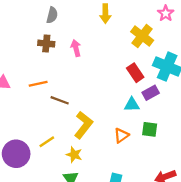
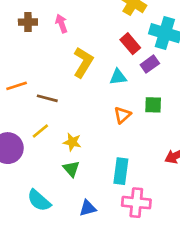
orange line: (38, 84) -> (17, 86), moved
brown line: (60, 100) -> (47, 98), moved
cyan triangle: (132, 105) -> (118, 77), moved
yellow L-shape: (83, 125) -> (83, 62), moved

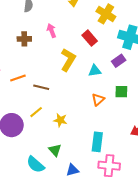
brown cross: (28, 22) -> (24, 39), moved
red rectangle: (130, 44) -> (90, 38), moved
green triangle: (71, 169) -> (55, 150), moved

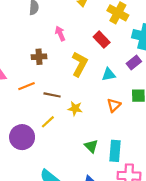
brown cross: (24, 39) -> (39, 57), moved
yellow star: (60, 120) -> (75, 108), moved
green triangle: (55, 150) -> (91, 146), moved

